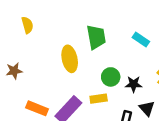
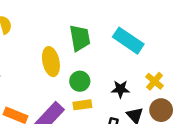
cyan rectangle: (141, 40) -> (128, 41), size x1.6
green circle: (111, 77) -> (80, 81), moved

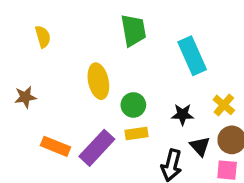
green trapezoid: (80, 38) -> (133, 30), moved
cyan rectangle: (128, 41) -> (192, 56), turned 32

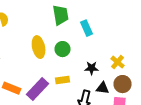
cyan rectangle: (192, 56) -> (87, 28), moved, size x0.7
green circle: (133, 105) -> (63, 49), moved
black triangle: (200, 146) -> (103, 88), turned -40

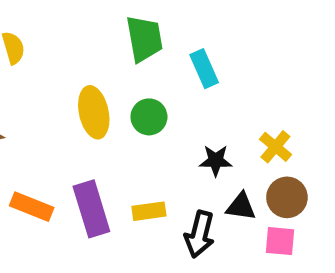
yellow rectangle: (63, 80) -> (149, 211), moved
purple rectangle: (38, 89) -> (91, 209), turned -60

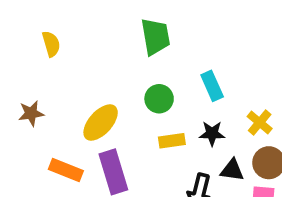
cyan rectangle: (204, 69) -> (212, 86), moved
yellow ellipse: (94, 112) -> (101, 123), moved, turned 54
yellow rectangle: (149, 211) -> (172, 141), moved

